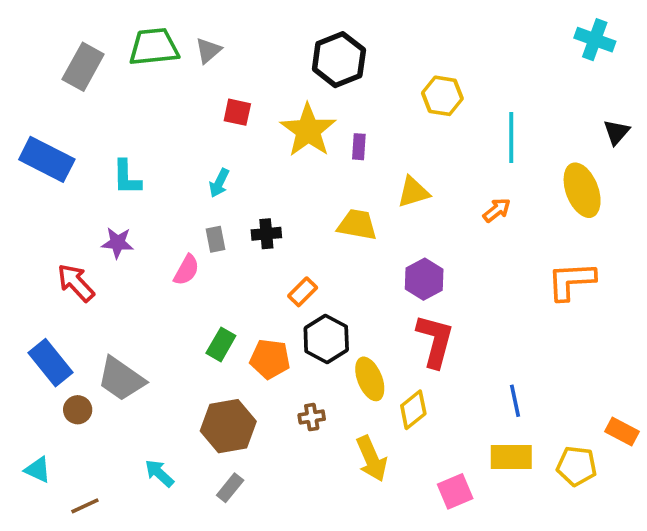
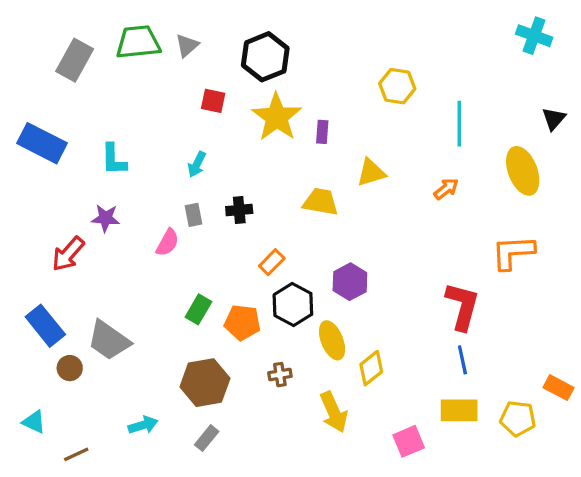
black hexagon: (339, 60) -> (265, 57), moved
purple hexagon: (424, 279) -> (350, 282), moved
red arrow: (76, 283) -> (68, 254), turned -96
red L-shape: (435, 341) -> (462, 306), moved
cyan arrow: (159, 473) -> (143, 425), turned 120

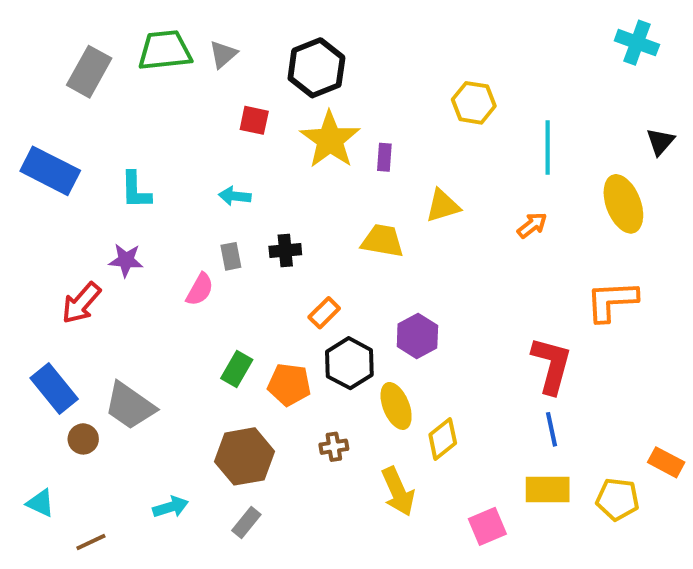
cyan arrow: (197, 164) -> (235, 196), turned 70

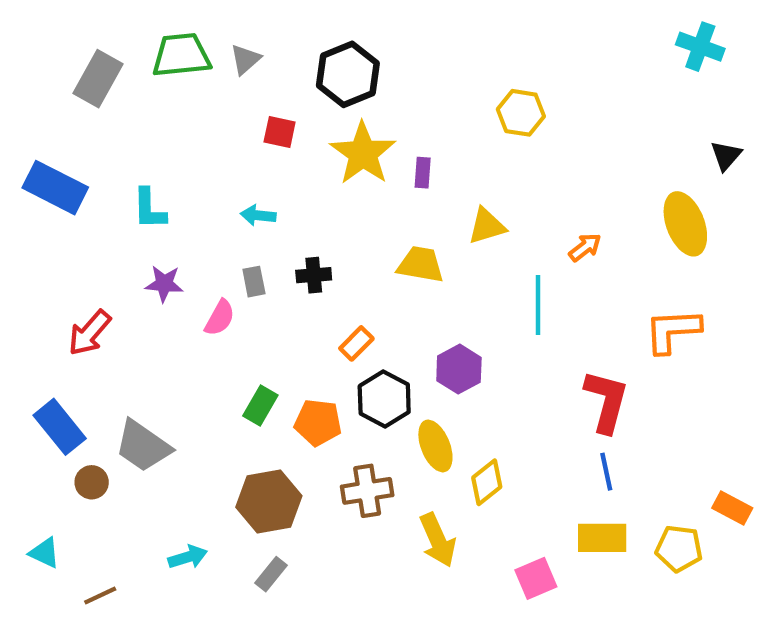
cyan line: (548, 148) -> (538, 305), moved
purple star: (126, 260) -> (164, 284), moved
brown cross: (334, 447) -> (367, 491), size x1.6

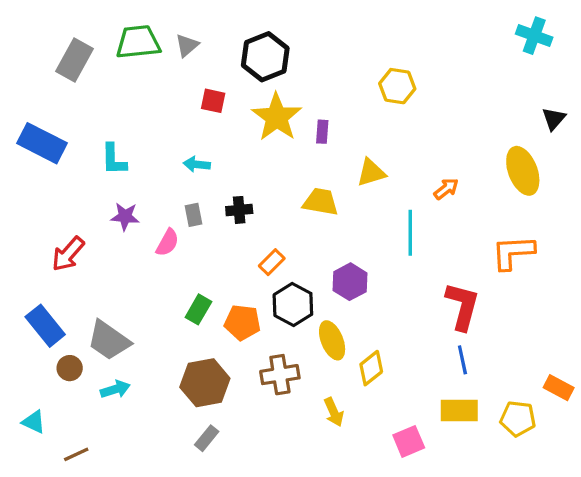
yellow arrow: (438, 540) -> (334, 412), size x0.7
cyan arrow: (188, 557) -> (115, 389), moved

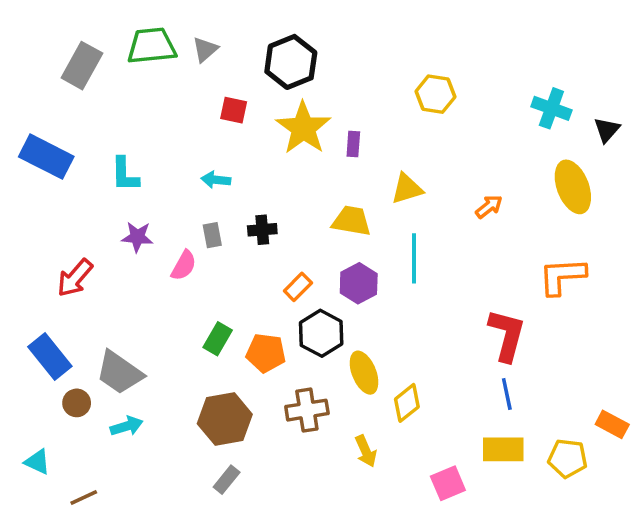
cyan cross: (534, 36) -> (551, 108), moved
cyan line: (410, 233) -> (414, 258), moved
purple hexagon: (350, 282) -> (359, 283), moved

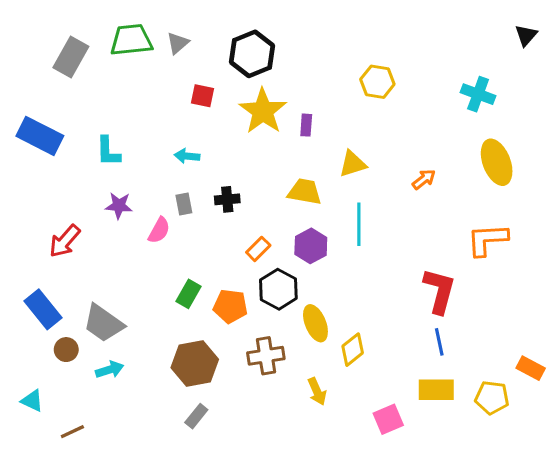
black triangle: (607, 130) -> (526, 35), moved

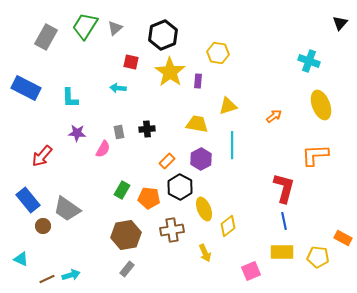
green trapezoid: (131, 40) -> (85, 26), turned -52
yellow hexagon: (377, 82) -> (218, 53), moved
cyan arrow: (187, 156) -> (118, 88), moved
cyan arrow: (110, 370) -> (71, 275), moved

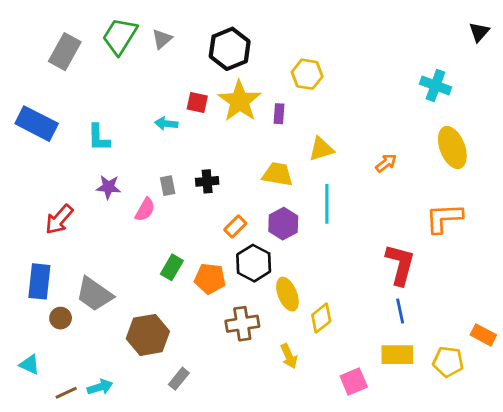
red square: (131, 62) -> (197, 102), moved
blue rectangle: (28, 200) -> (39, 281), turned 45
brown hexagon: (126, 235) -> (148, 335), moved

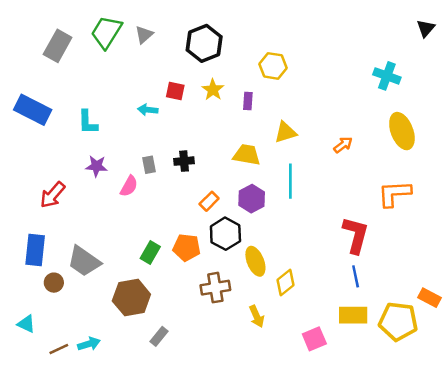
yellow star: (240, 101) -> (213, 90), size x0.6
green rectangle: (172, 267) -> (150, 252), moved
yellow pentagon: (448, 362) -> (398, 321), size x1.4

